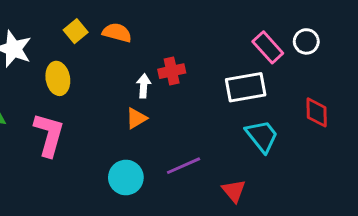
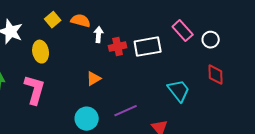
white circle: (306, 41) -> (211, 40), moved
white arrow: (144, 86) -> (99, 35), moved
white rectangle: (246, 87) -> (148, 47), moved

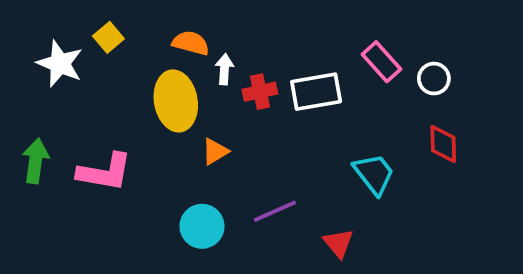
yellow square: (53, 20) -> (108, 37), moved
yellow ellipse: (41, 52) -> (176, 101), moved, size x1.4
pink L-shape: (35, 90) -> (105, 172), turned 84

